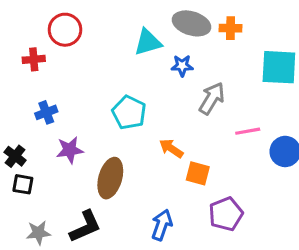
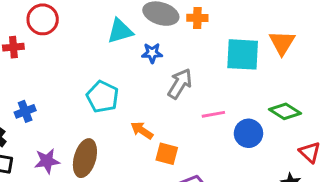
blue cross: (46, 112) -> (25, 111), moved
purple star: (70, 150) -> (47, 161), moved

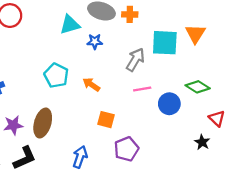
gray arrow: (180, 84) -> (135, 60), moved
orange arrow: (142, 130) -> (91, 85), moved

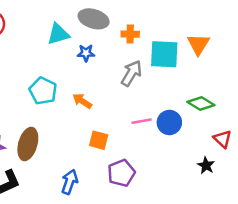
orange cross: (130, 14) -> (130, 34), moved
pink line: (142, 89) -> (142, 121), moved

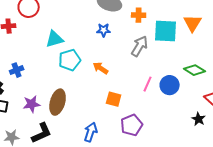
cyan triangle: (58, 34) -> (55, 39), moved
cyan pentagon: (43, 91) -> (70, 60), turned 30
pink line: (142, 121) -> (148, 84), turned -56

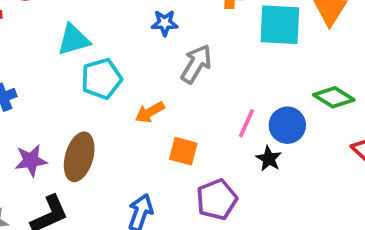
gray arrow: (140, 46) -> (196, 64), moved
orange arrow: (101, 68) -> (150, 112), moved, turned -63
black star: (199, 119) -> (269, 159), moved

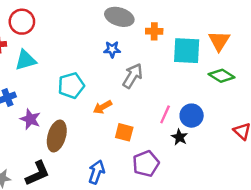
cyan triangle: (74, 40) -> (25, 60), moved
green diamond: (334, 97) -> (222, 76), moved
purple star: (31, 161) -> (30, 119), moved, turned 30

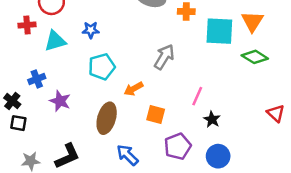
blue star: (112, 49) -> (91, 30), moved
blue circle: (192, 116) -> (218, 156), moved
brown ellipse: (57, 136) -> (107, 118), moved
blue arrow: (96, 172) -> (127, 155), turned -65

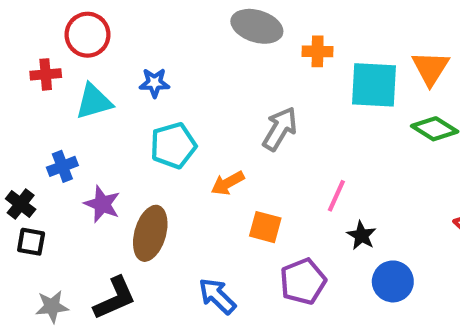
brown ellipse: (107, 118) -> (150, 233), moved
blue circle: (218, 156) -> (393, 281), moved

